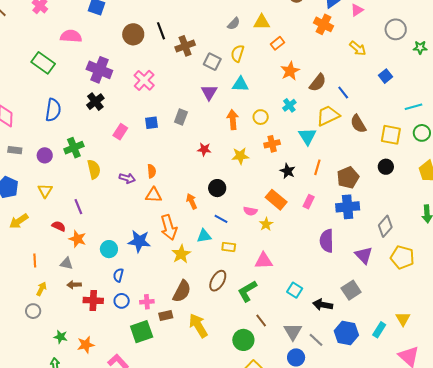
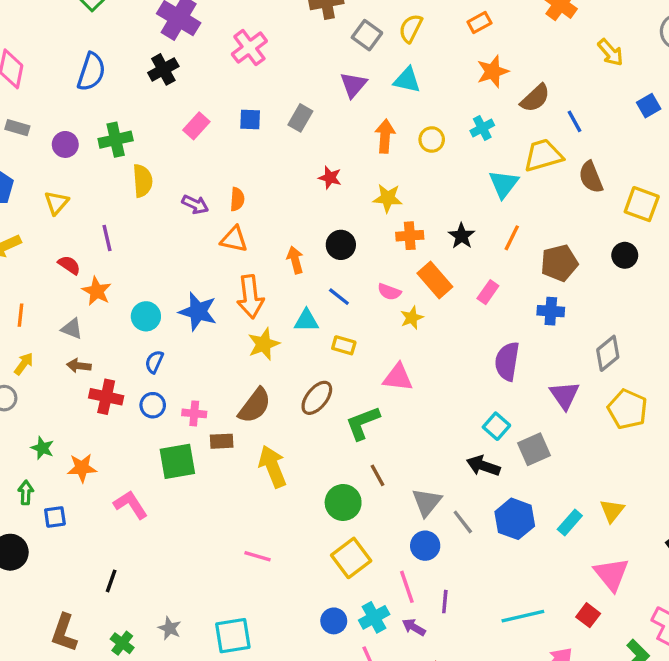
orange cross: (272, 144) -> (410, 236), moved
blue cross: (348, 207) -> (551, 311), size x0.7
cyan square: (295, 290) -> (496, 426), moved

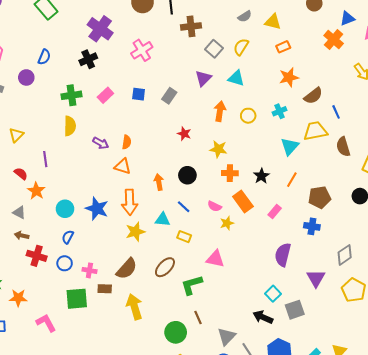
blue semicircle: (91, 72) -> (44, 57), size x0.7
green cross: (116, 140) -> (72, 95), moved
purple circle: (65, 144) -> (26, 77), moved

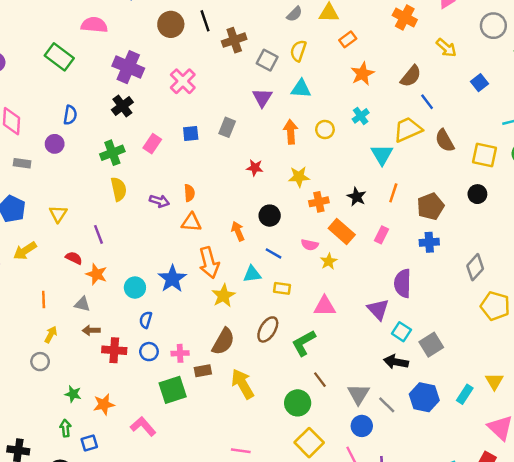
brown semicircle: (313, 96) -> (411, 76), moved
blue star: (97, 209) -> (172, 279), turned 30
purple triangle: (316, 278) -> (378, 309), moved

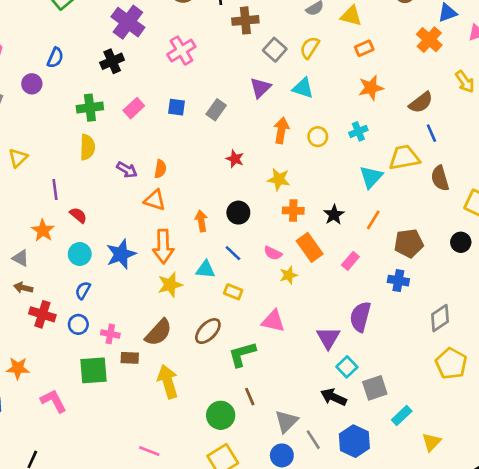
red semicircle: (74, 258) -> (78, 215), moved
cyan rectangle: (465, 394) -> (402, 415), moved

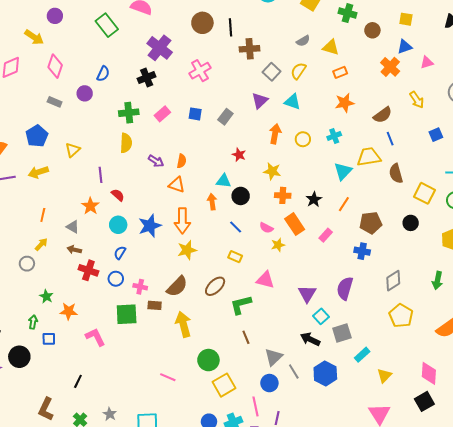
cyan triangle: (205, 269) -> (224, 181), moved
purple semicircle: (360, 317) -> (345, 288), moved
green circle: (221, 415) -> (208, 360), moved

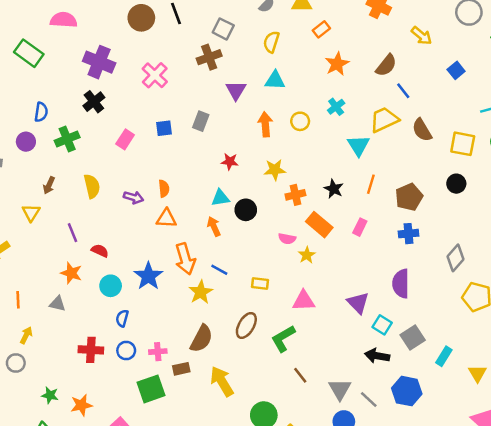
brown cross: (250, 49) -> (209, 57), moved
gray square: (272, 72) -> (223, 29), moved
green cross: (129, 113) -> (67, 139), moved
blue line: (236, 227) -> (219, 270), moved
brown arrow: (74, 250) -> (49, 185), moved, turned -64

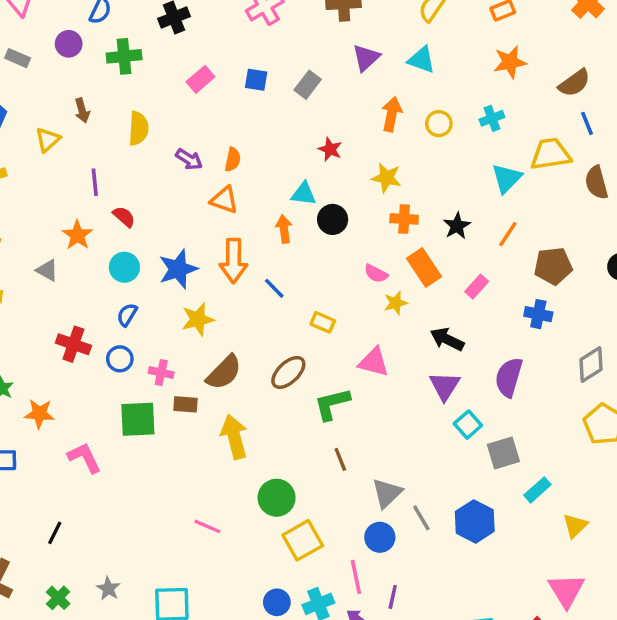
brown arrow: (49, 185) -> (82, 110), turned -56
yellow star: (201, 292) -> (198, 319), moved
black arrow: (377, 356) -> (447, 339), moved

